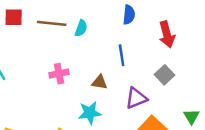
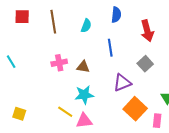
brown line: (52, 23) -> (53, 22), turned 75
cyan semicircle: (81, 28) -> (86, 26), moved
brown triangle: (99, 82) -> (83, 67), moved

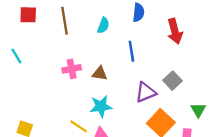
cyan line: (11, 62) -> (16, 56), moved
gray square: (145, 64) -> (173, 81), moved

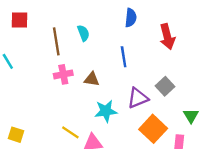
brown line: (65, 21) -> (56, 41), moved
cyan semicircle: (103, 25) -> (83, 33), moved, turned -42
cyan star: (101, 106) -> (106, 111), moved

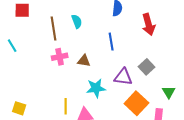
purple triangle: (138, 98) -> (123, 77), turned 30
yellow line: (70, 132) -> (66, 106), turned 56

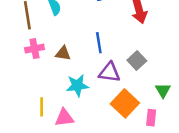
blue line: (111, 42) -> (99, 43), moved

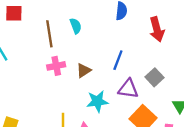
blue line: (99, 43) -> (118, 60), turned 30
brown triangle: (63, 53) -> (84, 70), turned -42

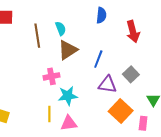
pink cross: (56, 66) -> (51, 76), moved
brown triangle: (84, 70) -> (68, 50), moved, size x1.5
cyan star: (97, 101) -> (68, 96), moved

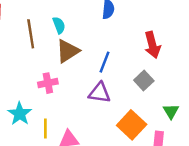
red arrow: (133, 32) -> (152, 45), moved
purple triangle: (107, 85) -> (100, 93), moved
cyan star: (68, 96) -> (20, 114), moved, turned -30

